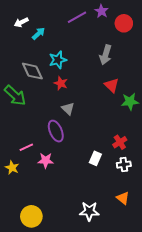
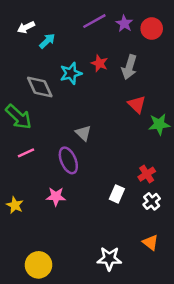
purple star: (101, 11) -> (124, 24), moved
red star: (61, 83) -> (99, 63), moved
pink line: (26, 147) -> (26, 153), moved
white cross: (124, 165) -> (152, 201), turned -32

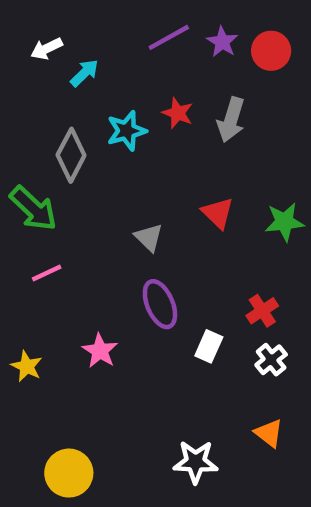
gray diamond: (40, 87) -> (71, 155), turned 52
red triangle: (137, 104) -> (218, 213), moved
purple ellipse: (68, 160) -> (160, 304), moved
pink star: (56, 196) -> (100, 351), turned 30

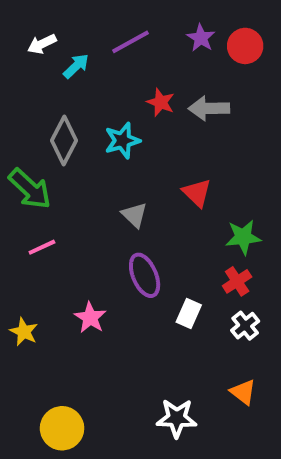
purple line: (169, 37) -> (130, 42), moved
gray arrow: (231, 120) -> (209, 108), turned 72
cyan star: (127, 131) -> (122, 141), moved
green star: (284, 222) -> (243, 237), moved

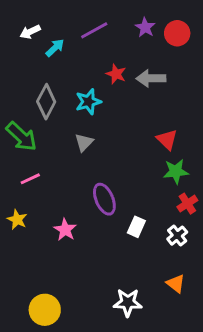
red triangle: (197, 193) -> (167, 139), moved
gray triangle: (134, 215) -> (84, 142), moved, turned 30
red cross: (237, 281) -> (187, 204), moved
yellow star: (24, 332) -> (17, 220), moved

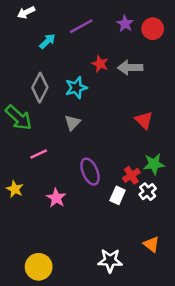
white arrow: (30, 32) -> (26, 12), moved
green star: (176, 172) -> (154, 164), moved
pink line: (30, 179) -> (39, 154), moved
red cross: (187, 204) -> (131, 175), moved
white cross: (177, 236) -> (148, 192), moved

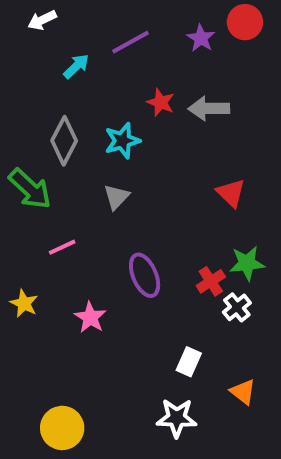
red circle: (153, 29) -> (245, 22), moved
white rectangle: (118, 195) -> (189, 362), moved

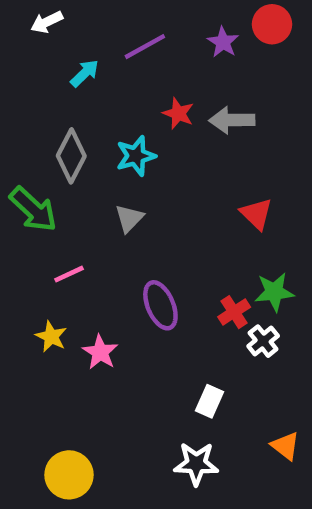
yellow star: (24, 303) -> (51, 337), moved
orange triangle: (243, 392) -> (285, 446), moved

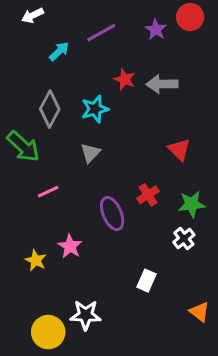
red cross: (234, 312) -> (148, 195), moved
yellow star: (51, 337) -> (36, 260), moved
white star: (196, 464) -> (86, 315), moved

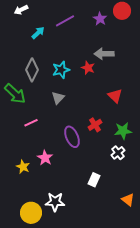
red star: (125, 79) -> (88, 68), moved

